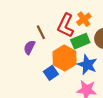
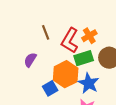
brown line: (41, 32) -> (46, 32), moved

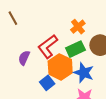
brown line: (46, 32) -> (13, 18), moved
red L-shape: (70, 40) -> (48, 46), moved, turned 30

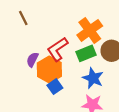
orange cross: (78, 27) -> (90, 30), size x1.6
orange hexagon: (60, 67) -> (49, 70), moved

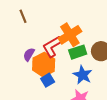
orange cross: (90, 30) -> (70, 35), moved

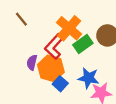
brown line: (23, 16) -> (21, 19), moved
blue star: (83, 75) -> (88, 78), moved

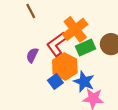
orange hexagon: (51, 68) -> (65, 66), moved

